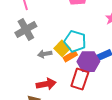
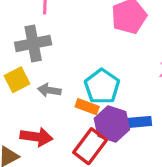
yellow square: (62, 48) -> (17, 80), moved
orange rectangle: (70, 56) -> (87, 107), turned 32

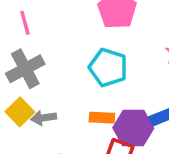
cyan pentagon: (102, 86) -> (108, 67), moved
gray arrow: (49, 90) -> (44, 118), moved

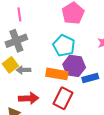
orange rectangle: (102, 118) -> (57, 74), size x1.5
purple hexagon: (133, 128) -> (74, 66), moved

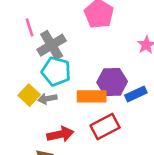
gray cross: (16, 41) -> (52, 45), moved
cyan pentagon: (64, 46) -> (56, 71), moved
red rectangle: (63, 98) -> (105, 126), turned 45

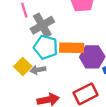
orange rectangle: (92, 96) -> (72, 48), moved

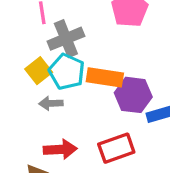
yellow square: (23, 66) -> (39, 71), moved

